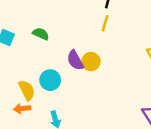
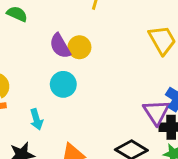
cyan circle: (50, 80) -> (63, 84), moved

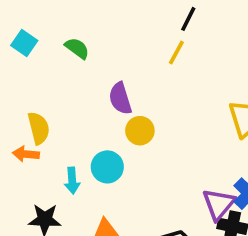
yellow circle: (79, 47) -> (140, 131), moved
cyan circle: (63, 84) -> (107, 167), moved

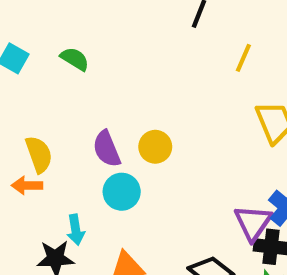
yellow line: (176, 52) -> (243, 58), moved
purple semicircle: (120, 98) -> (107, 149), moved
cyan arrow: (72, 181) -> (76, 230), moved

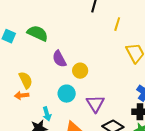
green semicircle: (75, 59) -> (38, 33), size x1.5
purple semicircle: (107, 149) -> (59, 59), moved
purple triangle: (253, 223) -> (95, 104), moved

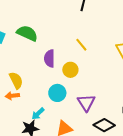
yellow line: (117, 24) -> (81, 45), moved, turned -56
purple semicircle: (59, 59) -> (49, 58), turned 30
cyan arrow: (47, 114) -> (38, 114), turned 64

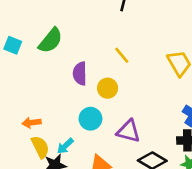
green semicircle: (27, 33) -> (51, 40), turned 105
yellow semicircle: (16, 80) -> (40, 147), moved
purple triangle: (86, 103) -> (129, 131), turned -42

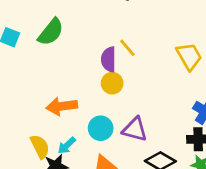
purple semicircle: (80, 73) -> (109, 59), moved
cyan circle: (90, 119) -> (101, 128), moved
orange arrow: (31, 123) -> (62, 106), moved, size x1.5

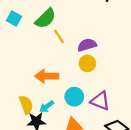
yellow line: (127, 48) -> (59, 36), moved
purple semicircle: (109, 59) -> (87, 45), turned 66

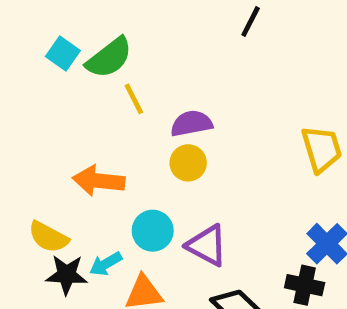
cyan square: (14, 18) -> (63, 53), moved
yellow semicircle: (26, 105) -> (48, 237), turned 132
cyan arrow: (47, 107) -> (106, 264), moved

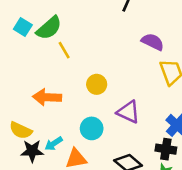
purple semicircle: (191, 123) -> (153, 42), moved, turned 40
cyan circle: (153, 231) -> (92, 128), moved
purple triangle: (207, 245) -> (128, 112), moved

